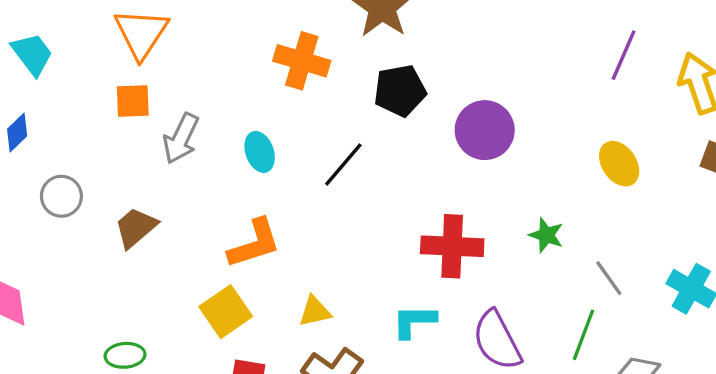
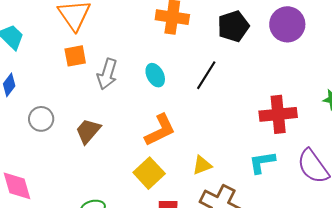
purple circle: (485, 130) -> (287, 24), moved

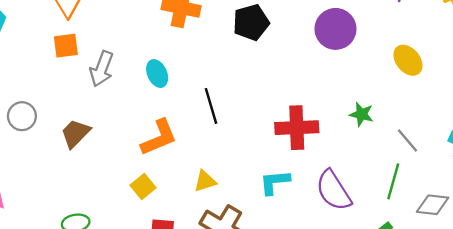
purple circle: (287, 24) -> (336, 29), moved
black line: (206, 75) -> (211, 106), moved, turned -52
yellow square: (149, 173) -> (143, 187), size x0.7

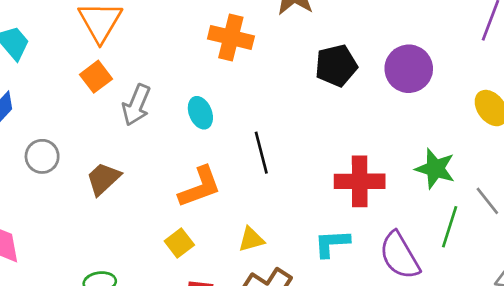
black pentagon: (251, 22) -> (336, 66), moved
orange square: (66, 46) -> (96, 77), turned -32
green star: (362, 114) -> (435, 169), size x1.4
green line: (393, 181) -> (450, 227), moved

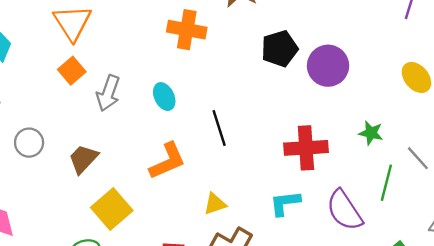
purple circle: (409, 69) -> (328, 66), moved
green star: (435, 169) -> (371, 133), size x0.7
yellow square: (179, 243) -> (112, 209), moved, size x1.6

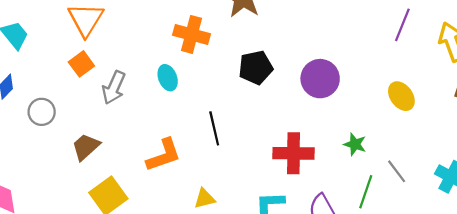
black pentagon: (280, 49) -> (256, 67), moved
cyan ellipse: (164, 97) -> (168, 78), moved
gray circle: (29, 143) -> (42, 112), moved

